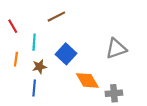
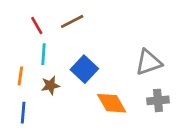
red line: (13, 26) -> (37, 26), moved
blue line: (34, 88) -> (23, 113), moved
gray cross: (114, 93) -> (158, 100), moved

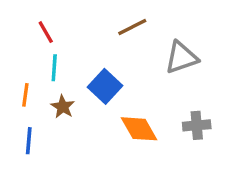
brown line: (72, 21) -> (132, 27), moved
gray triangle: (148, 62) -> (181, 58), moved
brown star: (50, 85) -> (63, 107), turned -30

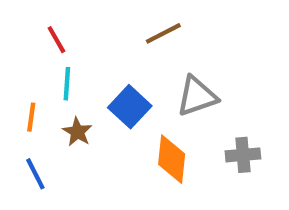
gray triangle: (181, 58) -> (197, 96), moved
orange diamond: (139, 129) -> (172, 159), turned 36
blue line: (29, 141) -> (35, 174), turned -32

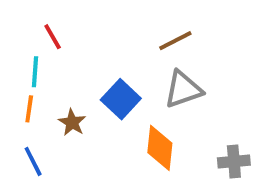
brown line: (163, 33) -> (175, 41), moved
cyan line: (67, 84) -> (35, 72), moved
gray cross: (243, 155) -> (234, 161), moved

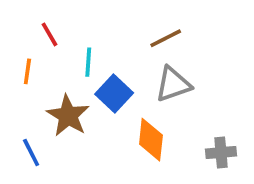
cyan line: (35, 72) -> (88, 62), moved
orange line: (29, 109) -> (27, 71), moved
brown star: (72, 122) -> (68, 116), size x1.6

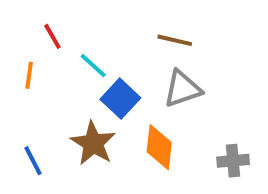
brown line: (166, 38) -> (175, 40), turned 40
cyan line: (88, 62) -> (93, 66), turned -52
brown star: (68, 116) -> (93, 143), moved

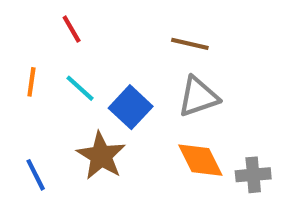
red line: (52, 36) -> (72, 29), moved
cyan line: (93, 66) -> (80, 88), moved
orange diamond: (159, 147) -> (200, 160), moved, turned -33

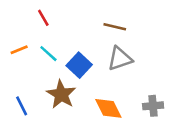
orange line: (31, 82) -> (19, 50), turned 60
orange diamond: (200, 160) -> (108, 108), moved

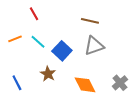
brown star: (61, 94) -> (48, 74), size x0.7
gray cross: (153, 106) -> (120, 83), turned -35

